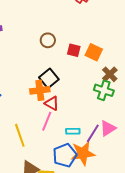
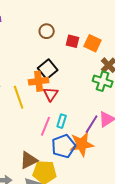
red triangle: (52, 103) -> (51, 94), turned 35
pink line: (47, 121) -> (46, 126), moved
cyan rectangle: (73, 131) -> (62, 121), moved, turned -72
yellow line: (20, 135) -> (19, 97), moved

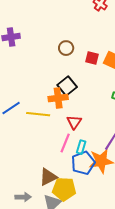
red triangle: (51, 94) -> (74, 122), moved
yellow line: (19, 97) -> (38, 114), turned -65
cyan rectangle: (62, 121) -> (81, 147), moved

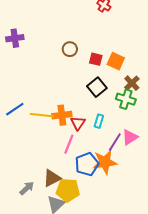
black square: (67, 86) -> (97, 87), moved
orange cross: (58, 98) -> (62, 115), moved
cyan rectangle: (81, 147) -> (99, 121), moved
gray arrow: (23, 197) -> (27, 188), moved, turned -42

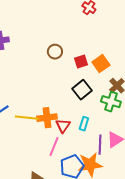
red square: (96, 59) -> (81, 62), turned -32
orange square: (116, 61) -> (101, 64), turned 30
purple line: (115, 142) -> (100, 145), turned -30

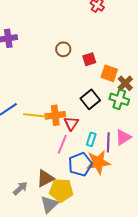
orange square: (101, 64) -> (109, 73), moved, turned -36
black square: (82, 90) -> (90, 99), moved
cyan rectangle: (84, 124) -> (91, 139), moved

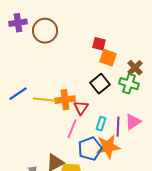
brown circle: (63, 49) -> (45, 31), moved, size x1.6
red square: (89, 59) -> (99, 44), turned 32
orange square: (109, 73) -> (108, 58), moved

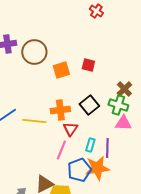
orange square: (108, 58) -> (61, 70), moved, turned -36
orange cross: (65, 100) -> (60, 110), moved
pink triangle: (133, 122) -> (123, 123), moved, turned 36

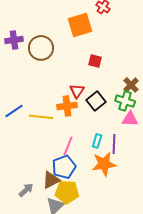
orange square: (61, 70) -> (80, 25), moved, size x1.4
red triangle: (70, 129) -> (77, 91), moved
blue pentagon: (79, 170) -> (64, 167), moved

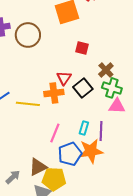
brown cross: (131, 85) -> (106, 70), moved
blue pentagon: (64, 167) -> (70, 154), moved

